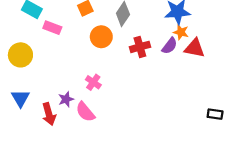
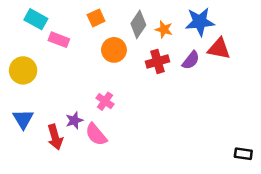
orange star: (181, 32) -> (164, 29), moved
red triangle: (195, 48) -> (219, 49), moved
black rectangle: (215, 114) -> (243, 154), moved

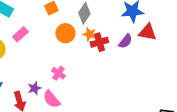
orange star: (164, 29) -> (89, 34), moved
pink rectangle: (59, 40) -> (20, 34), moved, turned -63

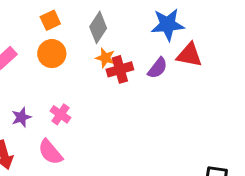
orange circle: (65, 33) -> (52, 54), moved
purple star: (34, 88) -> (21, 117), moved

